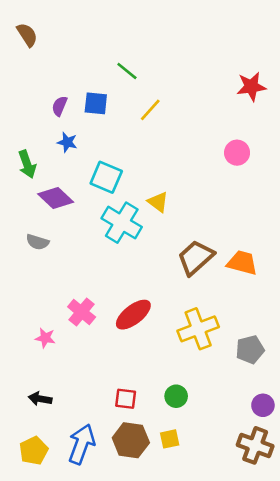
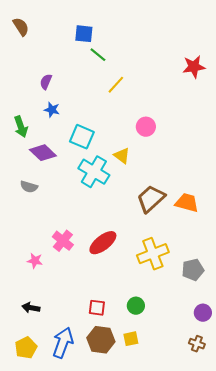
blue square: (96, 103) -> (84, 34), moved
pink circle: (237, 153) -> (146, 127), moved
brown cross: (255, 445) -> (197, 344), size x0.6

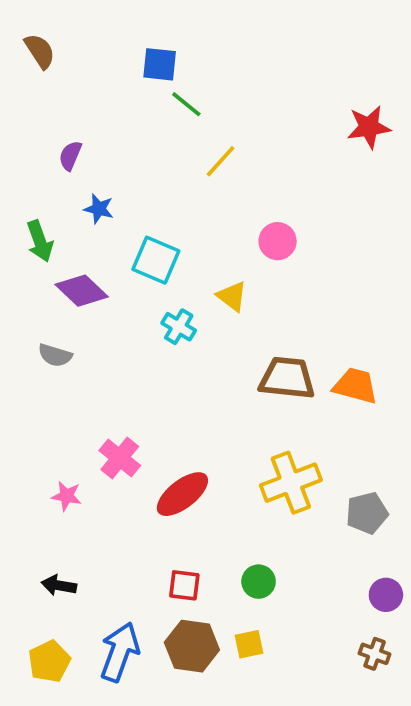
purple semicircle: (46, 82) -> (70, 156), moved
cyan cross: (94, 172) -> (179, 327), size x0.6
brown trapezoid: (151, 199) -> (287, 378), turned 48
red ellipse: (103, 243) -> (182, 494), moved

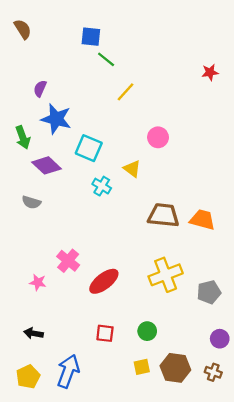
red star: (369, 127) -> (210, 72), size x0.7
blue star: (99, 209) -> (56, 119), size x1.8
brown hexagon: (192, 646) -> (175, 368), moved

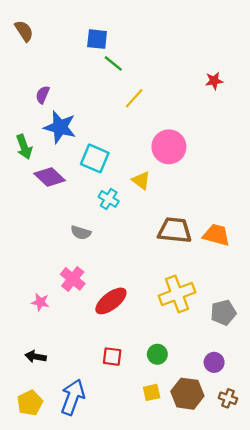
red star: (210, 72) -> (214, 81), moved
pink circle: (158, 137) -> (169, 147), size x1.5
gray semicircle: (31, 202) -> (81, 233), moved
purple circle: (220, 339) -> (214, 362), moved

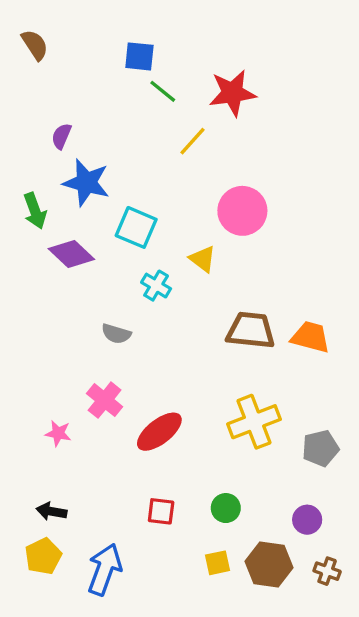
red star: (214, 81) -> (232, 93), moved, size x1.8
yellow pentagon: (30, 403) -> (43, 556), moved

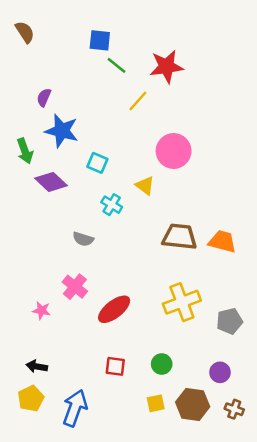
cyan square: (136, 227) -> (97, 163), size x0.7

